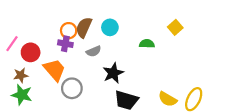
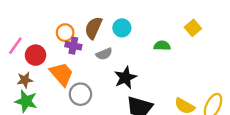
orange circle: (69, 31) -> (65, 33), moved

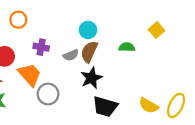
brown semicircle: (93, 28) -> (89, 52), moved
orange circle: (65, 33) -> (18, 20), moved

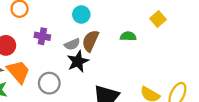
cyan circle: (88, 30) -> (81, 15), moved
orange trapezoid: (30, 75) -> (18, 72), moved
black star: (91, 78) -> (78, 61), moved

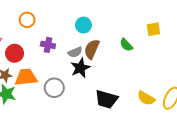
yellow square: (158, 19) -> (153, 29), turned 32
green semicircle: (128, 36) -> (126, 45), turned -136
orange trapezoid: (18, 72) -> (26, 77), turned -55

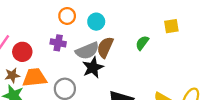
orange circle: (27, 20) -> (67, 16), moved
green semicircle: (126, 45) -> (142, 43), turned 80
gray semicircle: (75, 52) -> (87, 51), size x1.5

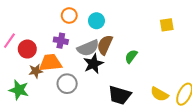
green semicircle: (142, 43) -> (131, 56), moved
brown star: (12, 75) -> (36, 71), moved
orange trapezoid: (35, 78) -> (50, 63), moved

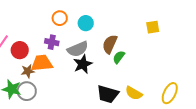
brown semicircle: (105, 45) -> (110, 44), moved
gray circle: (67, 84) -> (27, 91), moved
yellow semicircle: (159, 94) -> (134, 93), moved

